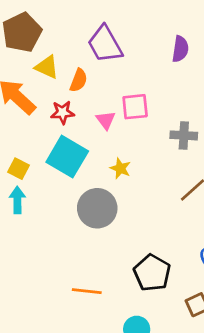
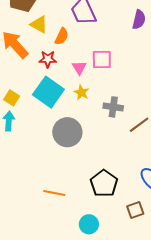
gray cross: (184, 135) -> (113, 107), moved
yellow star: (120, 168) -> (81, 92), moved

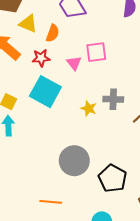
yellow star: (81, 92) -> (89, 108), moved
gray circle: (67, 132) -> (74, 161), moved
orange line: (54, 193) -> (51, 202), moved

